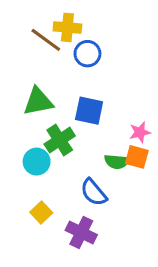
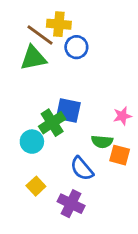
green triangle: (38, 101) -> (33, 58), moved
blue square: (89, 111) -> (68, 111), moved
orange square: (137, 157) -> (120, 155), moved

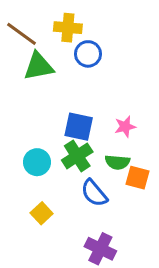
brown line: (40, 35) -> (22, 34), moved
pink star: (122, 116) -> (125, 127), moved
green cross: (52, 123) -> (77, 156), moved
purple cross: (71, 204) -> (100, 249), moved

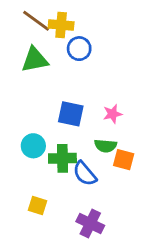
brown line: (22, 34) -> (36, 21), moved
green cross: (77, 156) -> (62, 158), moved, turned 32
yellow square: (42, 213) -> (37, 206), moved, turned -30

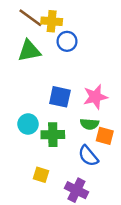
pink star: (112, 114) -> (95, 97), size x1.5
blue semicircle: (85, 174) -> (88, 156), moved
yellow square: (37, 206) -> (41, 175), moved

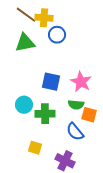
pink star: (95, 97) -> (81, 82), turned -30

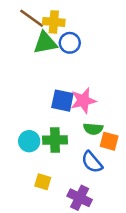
green triangle: (25, 43) -> (45, 43), moved
pink star: (81, 82) -> (83, 101), moved, turned 30
cyan circle: (24, 105) -> (29, 141), moved

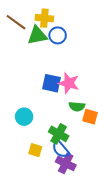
brown line: (32, 18) -> (16, 22), moved
pink star: (83, 101) -> (69, 83), turned 30
green cross: (55, 140) -> (59, 134), moved, turned 30
blue semicircle: (92, 162) -> (61, 149), moved

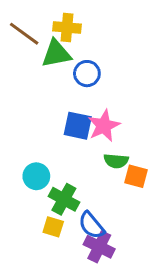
blue circle: (58, 35) -> (87, 74), moved
pink star: (69, 83) -> (104, 126), turned 30
green cross: (59, 134) -> (64, 199), moved

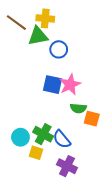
cyan circle: (36, 176) -> (20, 137), moved
blue semicircle: (92, 225) -> (62, 139), moved

